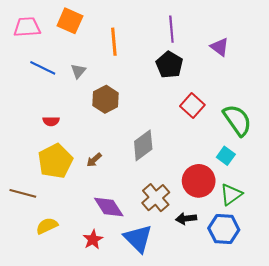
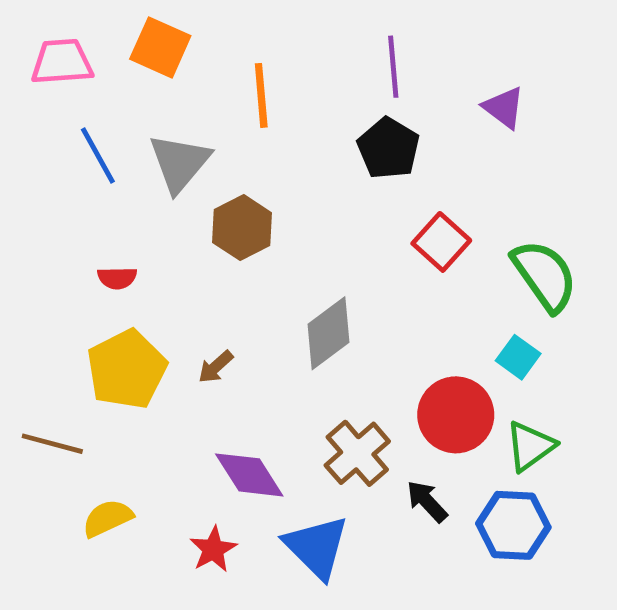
blue line: (43, 68) -> (98, 156), turned 35
gray triangle: (78, 71) -> (180, 163), size x1.8
black arrow: (186, 219) -> (427, 501), turned 54

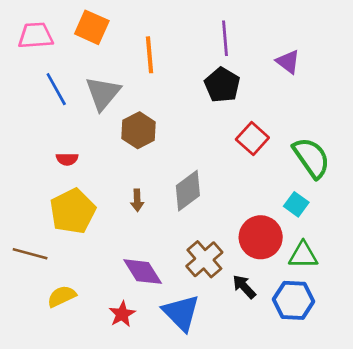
brown arrow: (216, 367) -> (137, 200), moved, turned -50
green triangle: (530, 446) -> (303, 255), turned 36

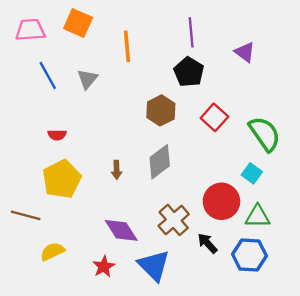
gray triangle: (103, 93) -> (87, 79), size x0.7
brown hexagon: (139, 130) -> (161, 110), moved

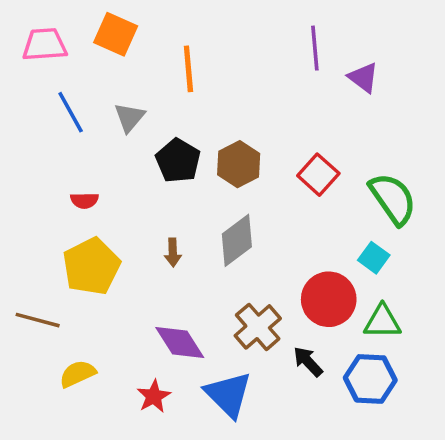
purple line: (191, 32) -> (315, 48), moved
black pentagon: (189, 72) -> (178, 161), moved

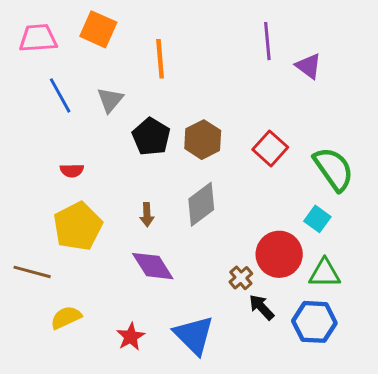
brown cross: (258, 327) -> (241, 278), moved, size x0.6
purple diamond: (180, 343) -> (153, 266), moved

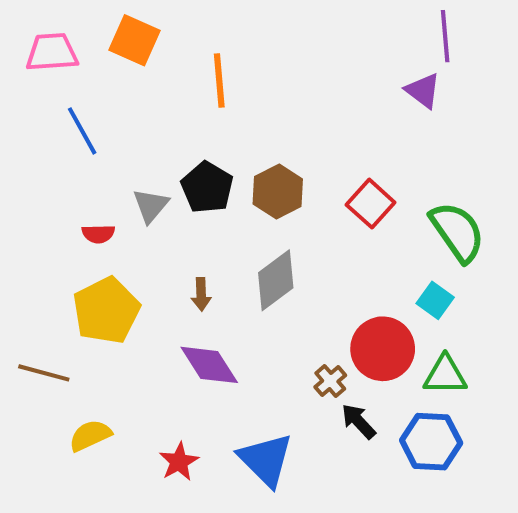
purple line: (267, 41) -> (445, 36), moved
gray triangle: (110, 100) -> (151, 206), moved

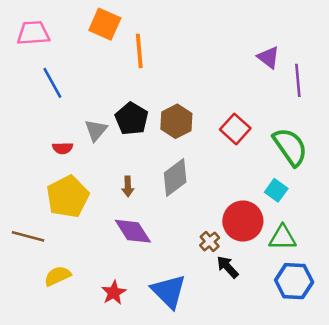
purple line: (445, 36) -> (298, 80), moved
orange square: (135, 40) -> (105, 24), moved
blue hexagon: (431, 442) -> (294, 281), moved

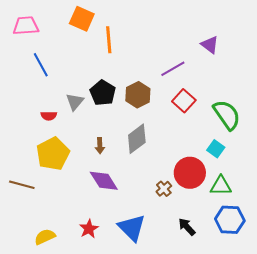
purple line: (298, 80) -> (173, 69), moved, turned 65
black arrow: (228, 267) -> (187, 227), moved
yellow semicircle: (57, 276) -> (45, 237), moved

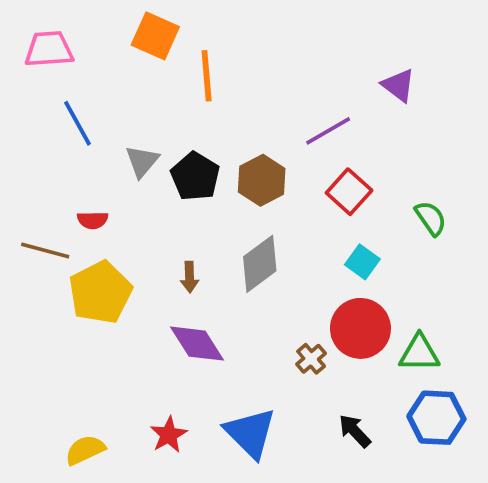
gray triangle: (75, 102) -> (142, 161), moved
green semicircle: (227, 115) -> (431, 218), size x0.6
cyan square: (216, 149) -> (362, 262), moved
brown line: (22, 185) -> (45, 251), moved

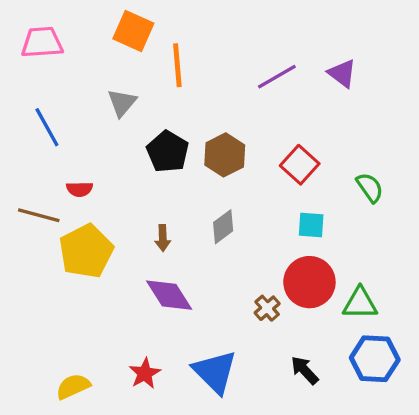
blue line: (77, 123) -> (47, 127), moved
purple line: (328, 131) -> (277, 77), moved
gray triangle: (142, 161) -> (122, 103), moved
cyan square: (362, 262) -> (311, 225), turned -32
gray diamond: (260, 264) -> (223, 227), size x0.7

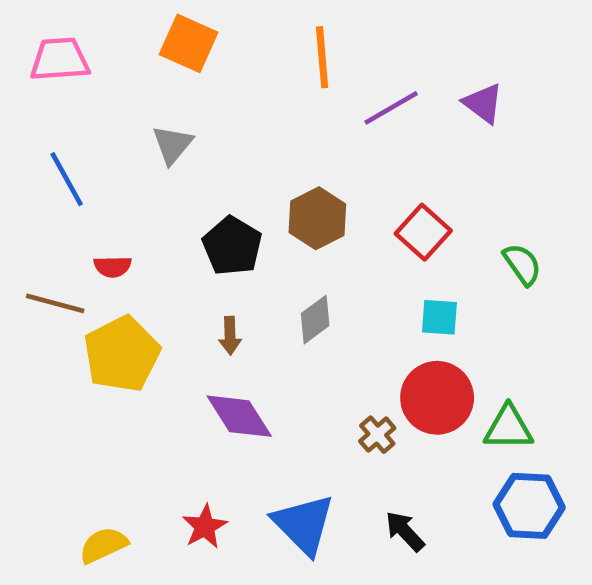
orange line: (177, 65) -> (322, 57), moved
black pentagon: (168, 152) -> (232, 246), moved
black arrow: (305, 370) -> (405, 531), moved

